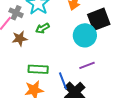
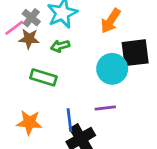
brown star: (20, 39) -> (29, 39), moved
green rectangle: (38, 69) -> (43, 77), moved

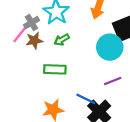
gray cross: (31, 18) -> (32, 23), turned 35
blue line: (69, 120) -> (86, 99), turned -42

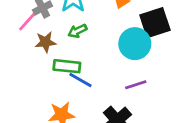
brown star: (34, 40) -> (45, 42), moved
blue line: (86, 99) -> (80, 80), moved

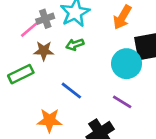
green rectangle: (67, 66) -> (21, 74), moved, turned -40
purple line: (136, 85) -> (122, 102), turned 42

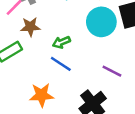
green arrow: (75, 45) -> (61, 42), moved
cyan circle: (127, 64) -> (101, 22), moved

